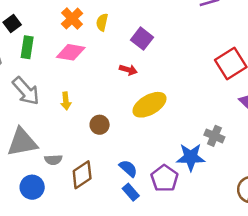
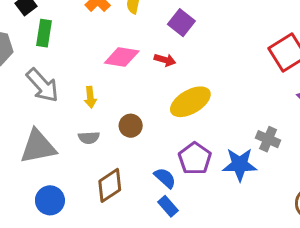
pink diamond: (71, 52) -> (122, 57), moved
gray semicircle: (53, 160) -> (89, 138), moved
purple pentagon: (164, 178) -> (195, 159), moved

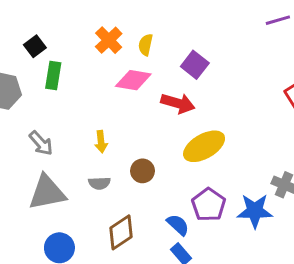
pink diamond: (122, 57) -> (133, 80), moved
red arrow: (165, 60) -> (178, 103), size x1.5
gray arrow: (42, 85) -> (41, 143), moved, size x0.7

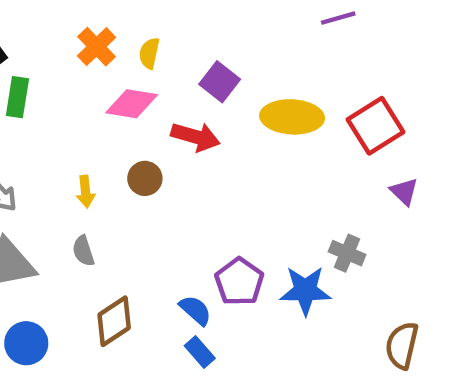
yellow ellipse: (204, 146) -> (292, 117), moved, turned 33
brown circle: (143, 171) -> (145, 178), moved
gray semicircle: (99, 183) -> (83, 251), turned 75

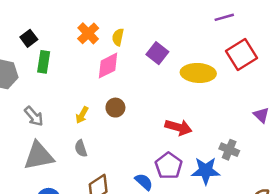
pink diamond: (132, 104) -> (108, 66), turned -36
red square: (376, 126) -> (242, 54), moved
red arrow: (195, 137) -> (178, 127), moved
yellow arrow: (86, 192) -> (82, 115), turned 35

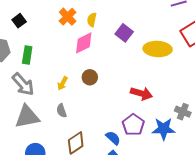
green rectangle: (44, 62) -> (27, 55), moved
gray arrow: (34, 116) -> (23, 84), size x1.4

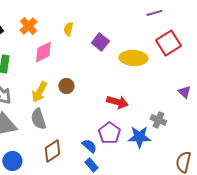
orange cross: (68, 17) -> (28, 26), moved
pink diamond: (84, 43) -> (43, 52), moved
yellow arrow: (63, 83) -> (39, 92), size x1.5
gray semicircle: (62, 111) -> (38, 119), size x1.5

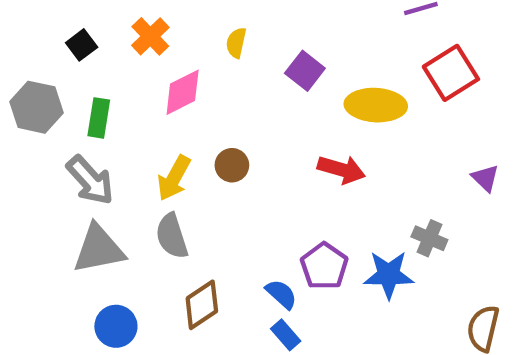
red arrow: (117, 102) -> (341, 170), moved

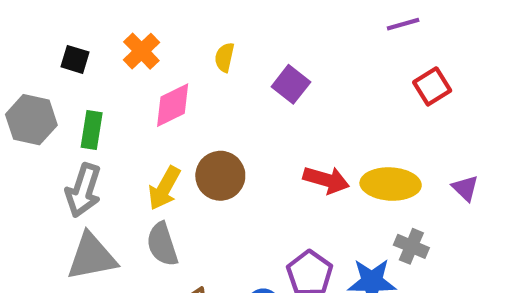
black square: (82, 45) -> (75, 59), turned -36
red square: (451, 73) -> (432, 86), size x0.7
yellow ellipse: (376, 105) -> (391, 184), moved
brown circle: (232, 165) -> (220, 176), size x1.5
gray arrow: (90, 180) -> (83, 190), turned 60

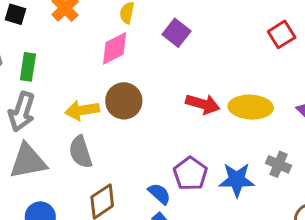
pink diamond: (173, 105) -> (115, 48), moved
yellow arrow: (164, 188) -> (82, 110), turned 52
gray cross: (411, 246) -> (279, 164), moved

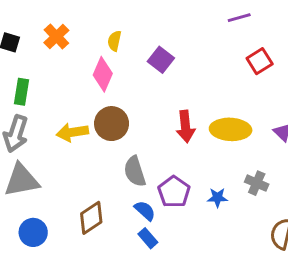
pink diamond: (115, 48) -> (103, 74), turned -40
red arrow: (203, 104) -> (186, 126), turned 68
gray semicircle: (81, 152) -> (135, 171), moved
blue star: (237, 180) -> (217, 198), size x0.6

